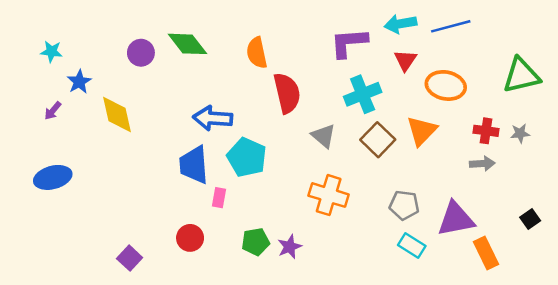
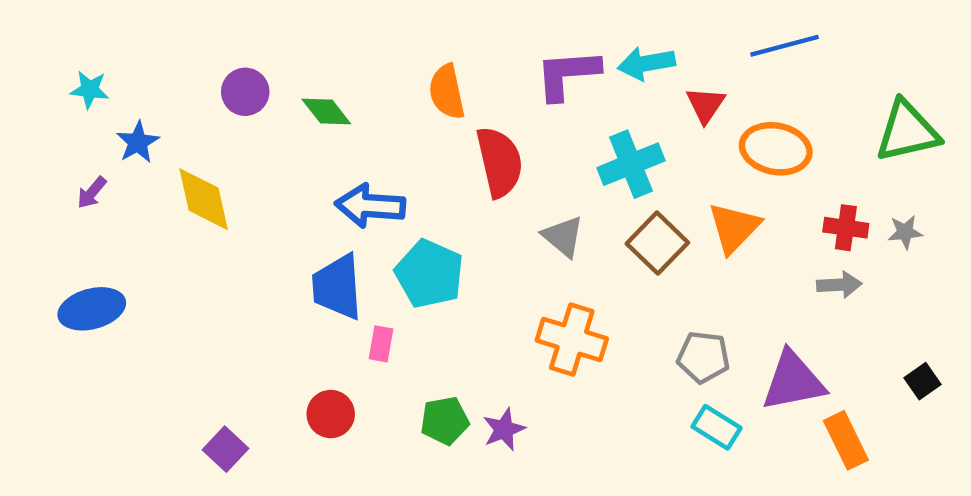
cyan arrow: (400, 24) -> (646, 63), moved
purple L-shape: (349, 43) -> (567, 74), moved
green diamond: (188, 44) -> (326, 112), moved, size x0.7

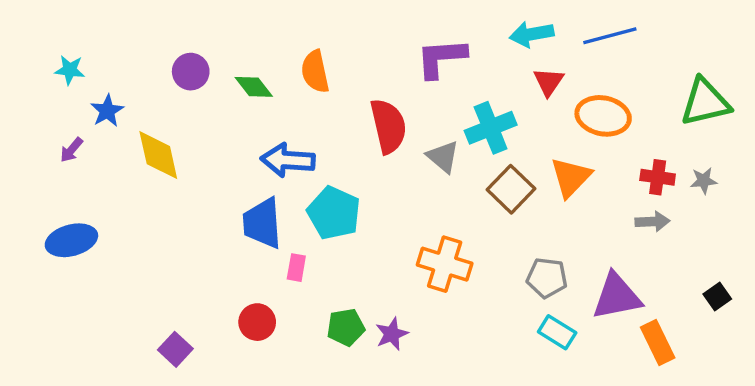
cyan arrow: (646, 63) -> (532, 34), moved
orange semicircle: (447, 92) -> (315, 72), moved
gray triangle: (563, 236) -> (443, 157), moved

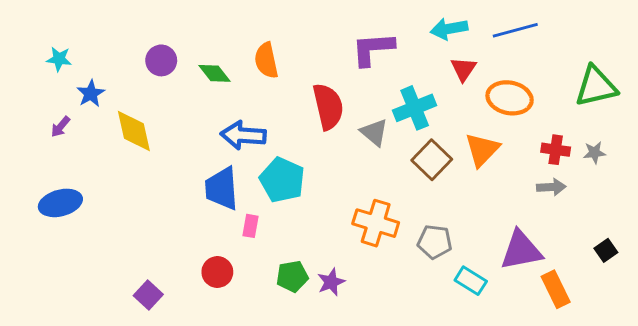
gray pentagon: (547, 278) -> (435, 242), moved

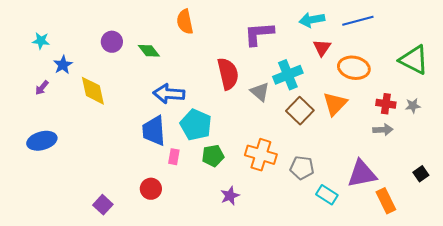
orange semicircle: (266, 60) -> (185, 22), moved
green triangle: (596, 86) -> (414, 60), turned 40
green pentagon: (292, 276) -> (213, 156), moved

